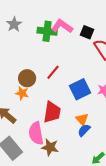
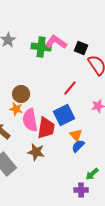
red line: (53, 72) -> (70, 88), moved
blue square: (80, 89) -> (64, 115), moved
pink semicircle: (36, 133) -> (30, 120), moved
brown star: (50, 147) -> (36, 152), moved

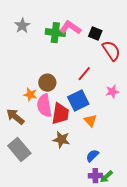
brown circle: (21, 94) -> (47, 83), moved
blue semicircle: (78, 146) -> (92, 156), moved
brown star: (36, 152) -> (61, 140), moved
green arrow: (92, 174) -> (106, 177), moved

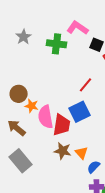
pink L-shape: (70, 28) -> (78, 28), moved
brown circle: (47, 83) -> (19, 94), moved
orange triangle: (90, 121) -> (82, 153), moved

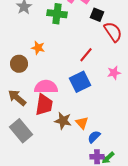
orange star: (32, 106) -> (38, 48), moved
pink semicircle: (46, 117) -> (46, 87), turned 100
red trapezoid: (62, 125) -> (44, 105), moved

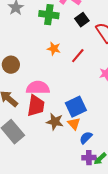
black square: (97, 15) -> (82, 20), moved, turned 32
orange star: (38, 48) -> (54, 49), moved
blue square: (80, 82) -> (76, 107), moved

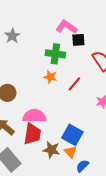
green cross: (49, 15) -> (55, 54), moved
black square: (82, 20) -> (78, 40), moved, turned 32
blue square: (76, 107) -> (72, 135), turned -35

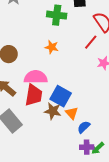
orange star: (50, 77) -> (52, 47), moved
red line: (74, 84) -> (91, 42), moved
blue square: (72, 135) -> (61, 96), moved

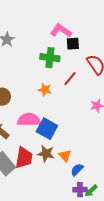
red line: (91, 42) -> (70, 79), moved
red trapezoid: (34, 95) -> (24, 158), moved
blue square: (61, 96) -> (47, 129), moved

